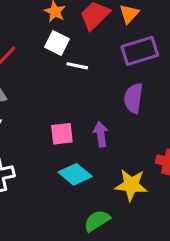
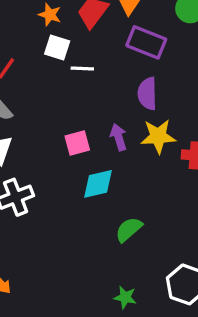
purple rectangle: (140, 51) -> (146, 42), turned 48
cyan diamond: (75, 174) -> (98, 184), turned -44
yellow star: (131, 185) -> (158, 136), moved

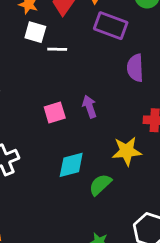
purple semicircle: (147, 94) -> (135, 68), moved
yellow star: (158, 136) -> (127, 151), moved
cyan diamond: (98, 184) -> (71, 165), moved

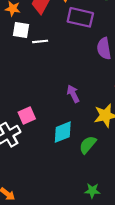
purple arrow: (89, 107) -> (73, 94), moved
pink square: (55, 113) -> (27, 116), moved

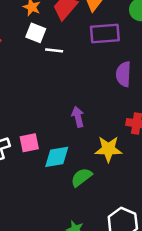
purple rectangle: (80, 17) -> (105, 34), turned -30
pink square: (27, 116) -> (29, 143), moved

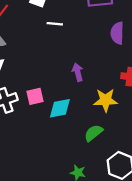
white line: (54, 50) -> (55, 24), moved
green semicircle: (81, 177) -> (94, 133), moved

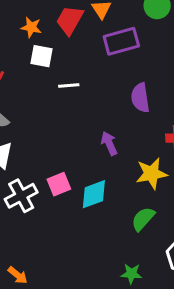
purple semicircle: (117, 33) -> (140, 98), moved

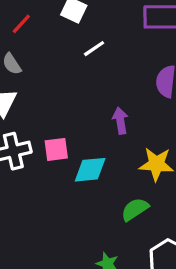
white line: (69, 86) -> (94, 49), turned -45

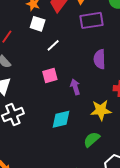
pink square: (56, 149) -> (50, 76), moved

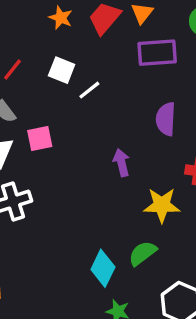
white square: (38, 24) -> (62, 70), moved
pink square: (50, 76) -> (40, 138), moved
cyan diamond: (61, 119) -> (103, 268), moved, turned -55

